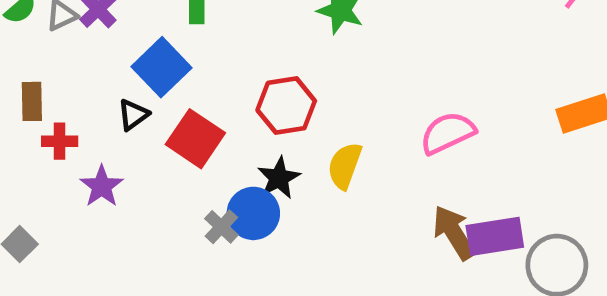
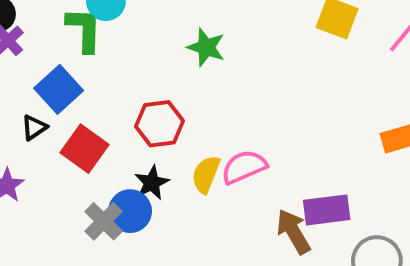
pink semicircle: (448, 133) -> (244, 167), moved
gray cross: (221, 227) -> (104, 221), size x1.4
purple rectangle: (495, 236) -> (327, 210), moved

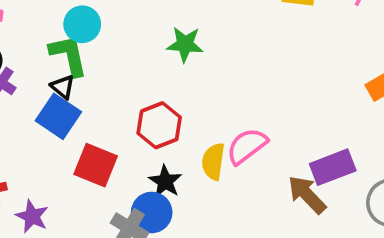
black triangle: (34, 127) -> (63, 87), moved, turned -32

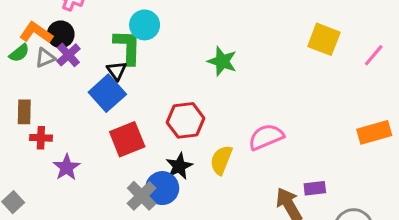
pink semicircle: (247, 146) -> (266, 137), moved
red square: (96, 165) -> (127, 139), turned 32
purple rectangle: (333, 167) -> (315, 188), size x0.6

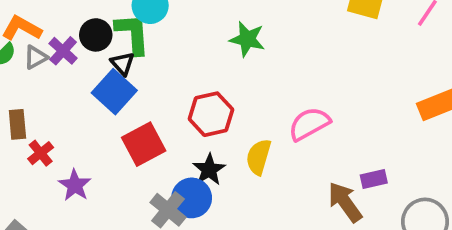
black circle: (61, 34) -> (96, 35), moved
red cross: (41, 138) -> (41, 153), turned -35

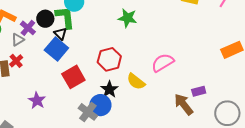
gray triangle: (36, 57) -> (18, 40), moved
red cross: (41, 153) -> (16, 61), moved
yellow semicircle: (259, 157) -> (136, 82), turned -66

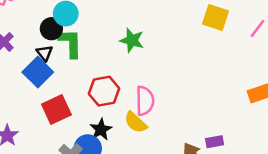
green L-shape: (65, 17) -> (70, 43), moved
black circle: (45, 19) -> (51, 29), moved
pink semicircle: (163, 63) -> (145, 101), moved, turned 115

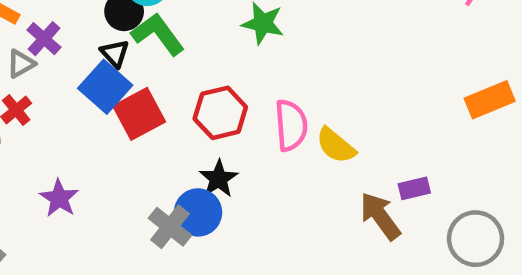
green L-shape: (70, 43) -> (158, 34), turned -32
red square: (56, 109) -> (139, 114), moved
yellow semicircle: (136, 122) -> (336, 145), moved

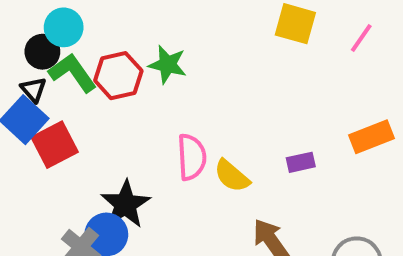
red hexagon: (220, 113) -> (118, 76), moved
black star: (219, 179) -> (125, 204), size x1.4
purple rectangle: (414, 188) -> (301, 162), moved

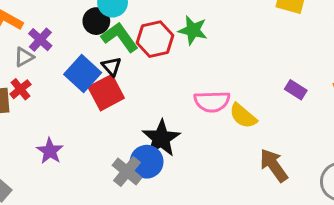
black triangle: (33, 90) -> (111, 66), moved
pink semicircle: (192, 157) -> (212, 102), turned 92
purple rectangle: (301, 162) -> (296, 90), moved, turned 45

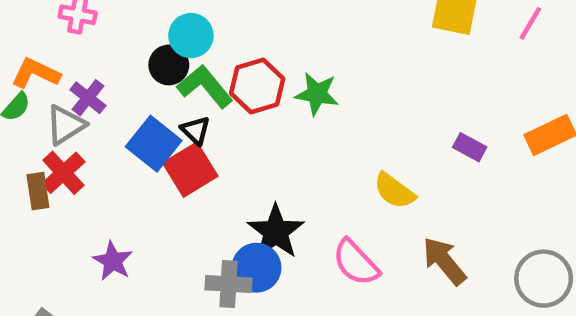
green star: (193, 30) -> (317, 94), moved
gray triangle: (24, 57) -> (66, 125), size x1.4
red cross: (20, 89) -> (63, 173), size x1.4
pink semicircle: (212, 102) -> (356, 263), moved, turned 52
gray cross: (127, 171) -> (228, 284), turned -32

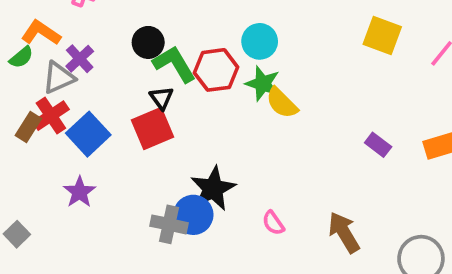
cyan circle: (191, 36) -> (260, 41), moved
blue square: (154, 144) -> (88, 134), moved
brown rectangle: (38, 191) -> (28, 127), turned 32
yellow semicircle: (394, 191) -> (282, 103), moved
pink semicircle: (356, 263) -> (273, 223), size x0.6

